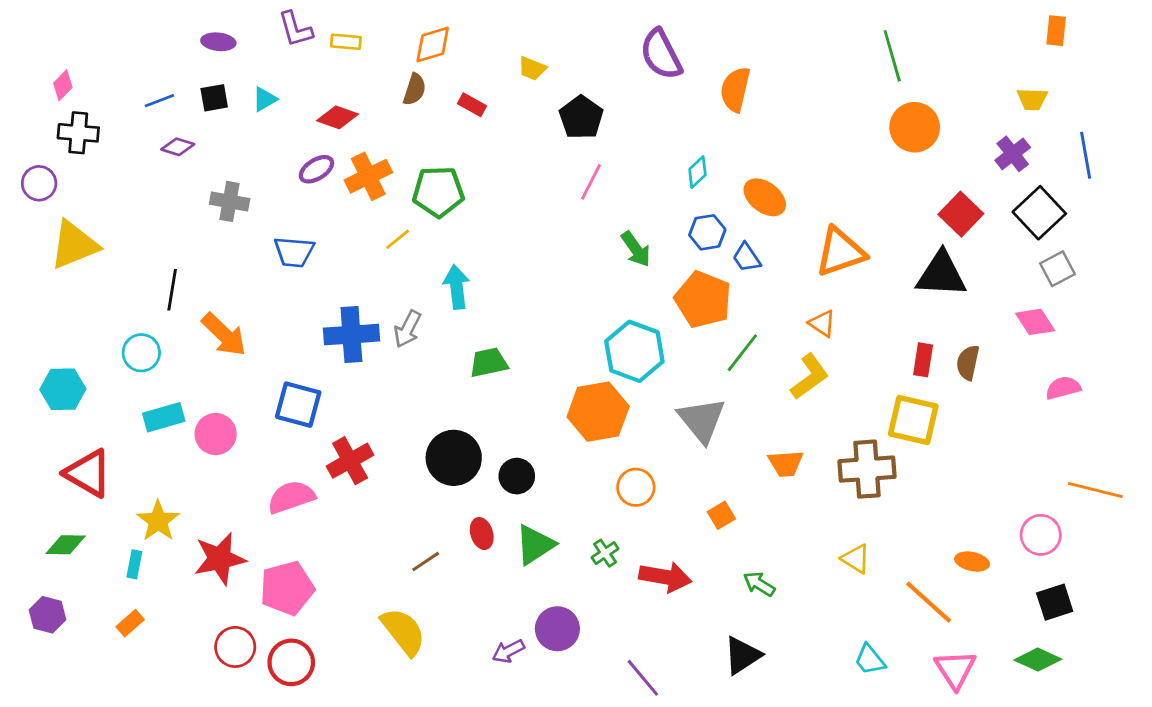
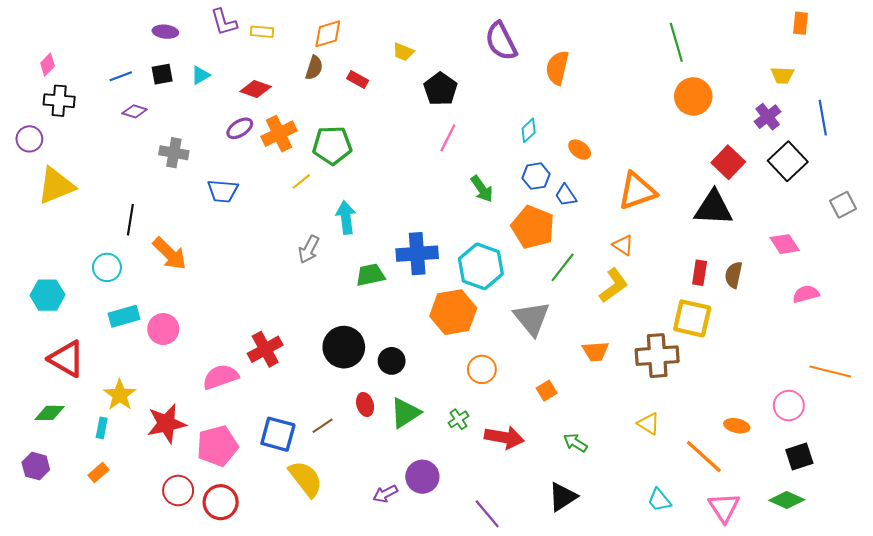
orange ellipse: (765, 197) -> (580, 150), size x0.7
gray square: (1058, 269) -> (843, 205), moved
blue cross: (351, 335) -> (417, 254), moved
blue square: (298, 405) -> (278, 434), moved

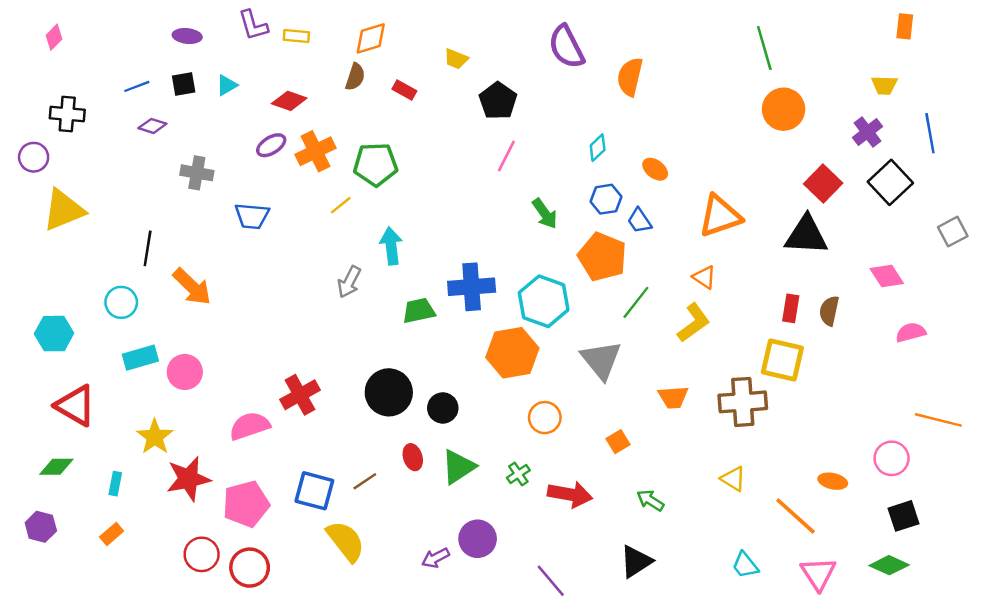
pink diamond: (47, 65) -> (54, 37), moved
yellow star: (120, 395) -> (155, 437), moved

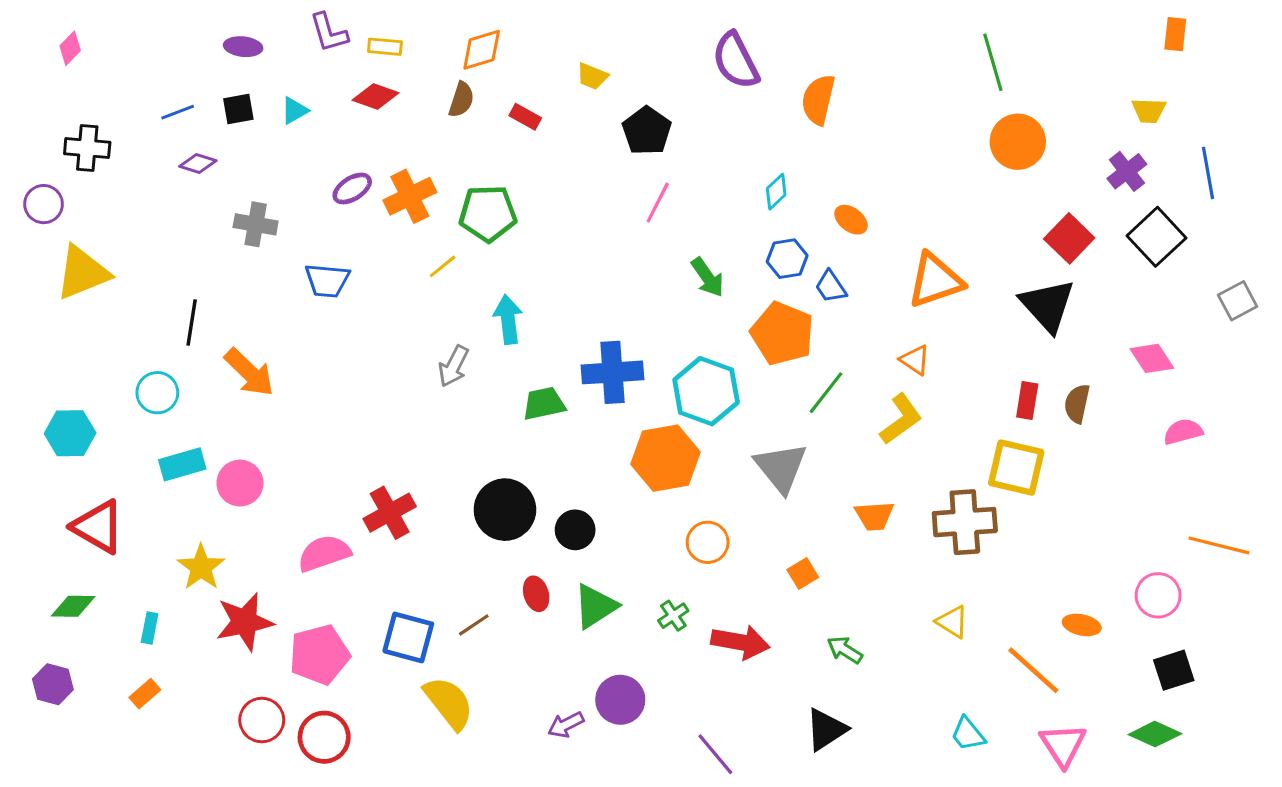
red diamond: (289, 101) -> (376, 97), moved
black triangle: (806, 235) -> (1047, 305), turned 45

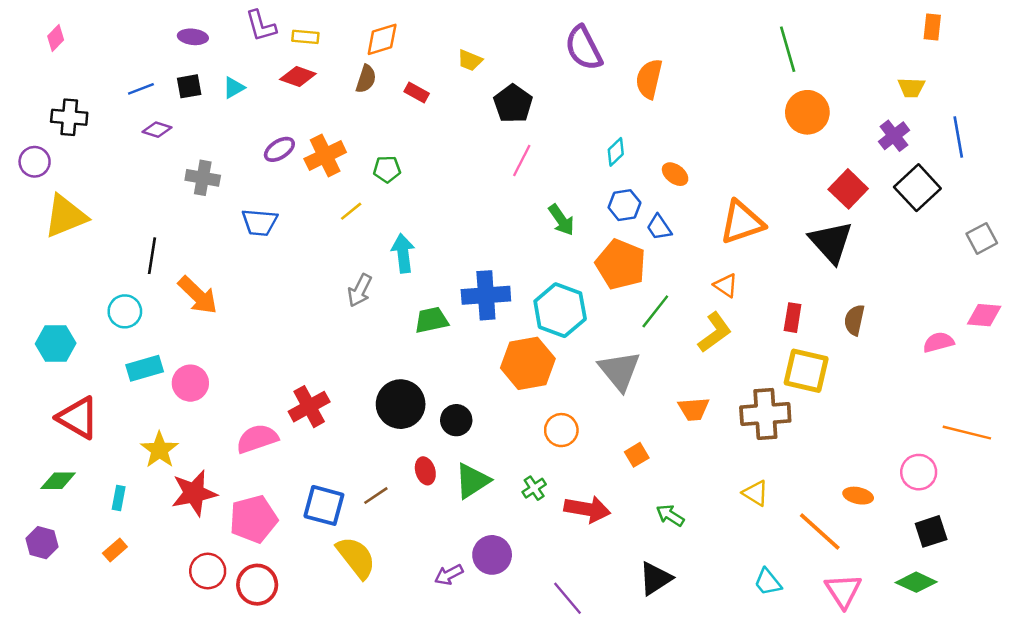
green pentagon: (488, 213) -> (387, 169), size x0.6
pink diamond: (1152, 358) -> (984, 315), moved, turned -52
red rectangle: (1027, 400) -> (793, 318), moved

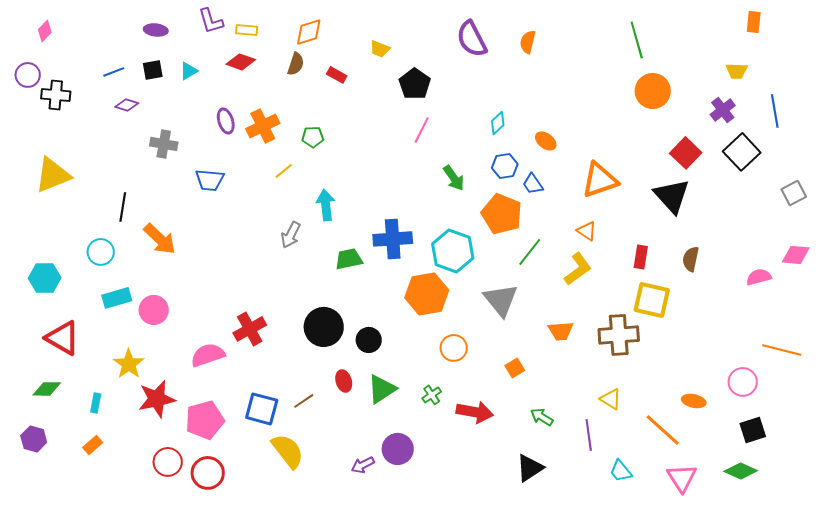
orange semicircle: (649, 79) -> (528, 42), moved, size x0.7
purple ellipse: (279, 149) -> (226, 121), turned -75
purple circle: (35, 162) -> (28, 75), moved
purple line: (568, 598) -> (589, 435), moved, turned 32

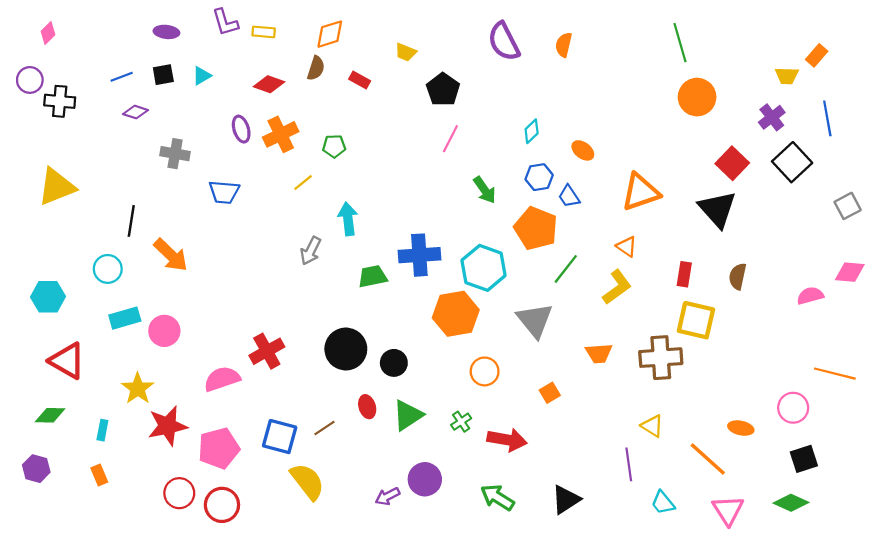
orange rectangle: (754, 22) -> (817, 55), moved, turned 35
red diamond: (241, 62) -> (269, 84), moved
green arrow: (542, 417) -> (497, 497), moved, size x1.4
orange rectangle: (93, 445) -> (99, 475), turned -72

